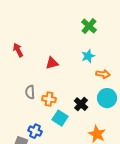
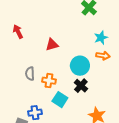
cyan star: (88, 56) -> (101, 38), moved
cyan circle: (107, 98) -> (80, 66), moved
blue cross: (35, 131) -> (35, 113), turned -32

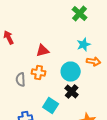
cyan star: (101, 38) -> (84, 44), moved
orange cross: (49, 81) -> (39, 72), moved

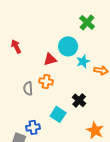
cyan star: (84, 44) -> (83, 61), moved
cyan circle: (71, 72) -> (68, 46), moved

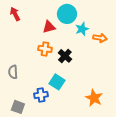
gray semicircle: (28, 88) -> (13, 72), moved
black cross: (79, 100) -> (65, 56), moved
blue cross: (33, 127) -> (41, 95), moved

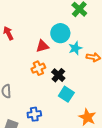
orange cross: (45, 49) -> (38, 68), turned -32
cyan square: (57, 82) -> (66, 94), moved

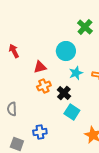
red triangle: (42, 46) -> (40, 67), moved
cyan star: (75, 48) -> (76, 73), moved

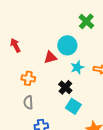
red triangle: (40, 67) -> (50, 57), moved
orange cross: (44, 86) -> (28, 78), moved, turned 32
gray semicircle: (12, 109) -> (28, 102), moved

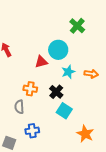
orange cross: (28, 78) -> (30, 89), moved

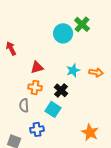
cyan circle: (58, 50) -> (63, 33), moved
red triangle: (41, 62) -> (37, 67), moved
cyan square: (64, 111) -> (53, 109), moved

